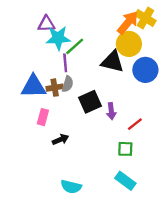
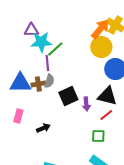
black triangle: (112, 62) -> (107, 96), moved
pink rectangle: (43, 117) -> (18, 116), moved

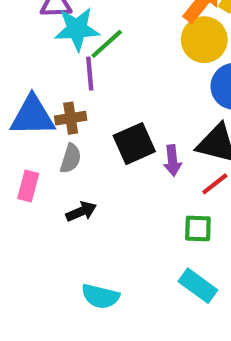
gray semicircle: (49, 81) -> (71, 158), moved

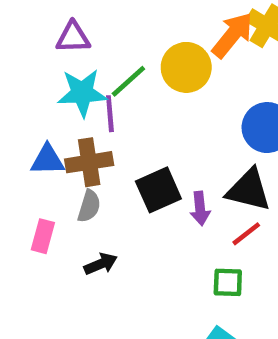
cyan star: (77, 29) -> (82, 93), moved
yellow circle: (204, 40) -> (186, 67), moved
blue triangle: (32, 116) -> (48, 160), size x0.7
brown cross: (71, 118) -> (89, 162), size x1.4

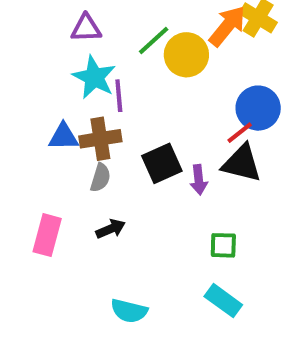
green line: (128, 81) -> (154, 40), moved
cyan star: (82, 93) -> (94, 77), turned 30
red line: (246, 234) -> (240, 133), moved
pink rectangle: (43, 236) -> (47, 235), moved, size x1.4

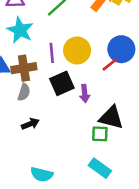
yellow circle: (186, 55) -> (77, 50), moved
purple line: (119, 96) -> (52, 53), moved
black triangle: (242, 163) -> (111, 118), moved

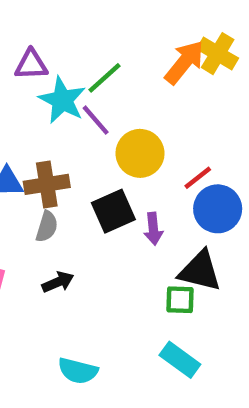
cyan star: (20, 30) -> (62, 100), moved
blue circle: (121, 49) -> (218, 209), moved
purple line: (52, 53) -> (96, 120), moved, turned -36

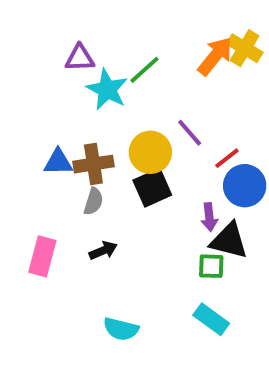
purple line: (96, 120) -> (190, 133), moved
yellow circle: (140, 153) -> (150, 152), moved
purple arrow: (153, 229) -> (209, 217), moved

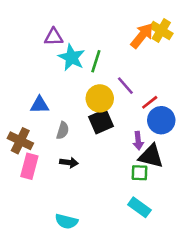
green line: (144, 70) -> (96, 61), moved, turned -30
brown cross: (93, 164) -> (20, 141), moved, turned 35
black arrow: (103, 250) -> (69, 162), turned 30
cyan semicircle: (121, 329) -> (66, 221), moved

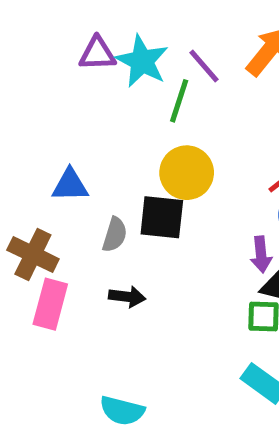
cyan star: (72, 57) -> (142, 61), moved
purple line: (125, 86) -> (204, 66), moved
black square: (101, 121) -> (162, 217), moved, turned 30

